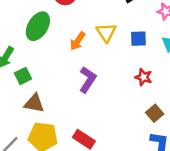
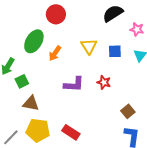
orange arrow: (78, 41) -> (55, 53), moved
red star: (143, 77) -> (104, 82), moved
purple L-shape: (88, 80) -> (74, 84), turned 60

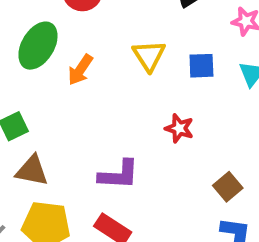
purple L-shape: (74, 84) -> (119, 175), moved

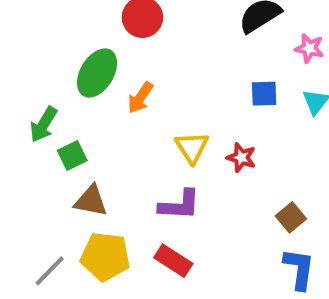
yellow triangle: (149, 56) -> (192, 147), moved

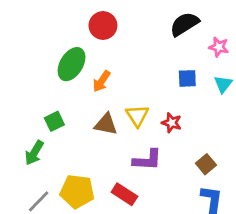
green arrow: (43, 125) -> (34, 153), moved
brown triangle: (91, 201) -> (106, 124), moved
purple L-shape: (180, 205) -> (147, 160), moved

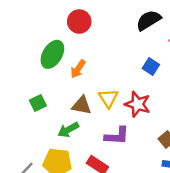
blue square: (187, 78) -> (151, 66), turned 35
red star: (172, 123) -> (138, 104), size x1.5
green arrow: (34, 153) -> (68, 130), moved, turned 30

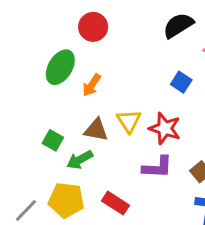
green square: (38, 103) -> (53, 140), moved, turned -35
purple L-shape: (117, 136) -> (157, 167), moved

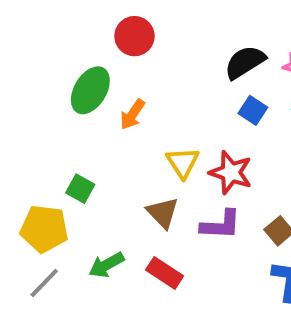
black semicircle: (178, 25) -> (245, 62), moved
brown triangle: (96, 130) -> (163, 213), moved, turned 35
green arrow: (80, 160) -> (106, 265), moved
yellow pentagon: (66, 200) -> (44, 229), moved

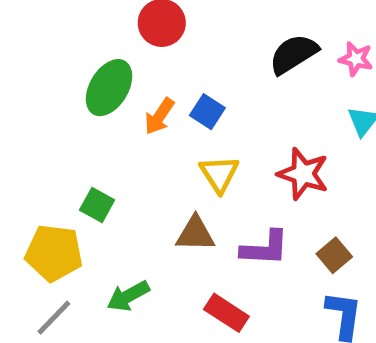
blue square: (253, 110) -> (207, 112), moved
red star: (231, 173) -> (303, 174), moved
brown triangle: (163, 213) -> (195, 234), turned -45
red rectangle: (165, 273) -> (226, 313), moved

